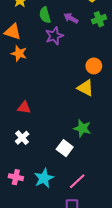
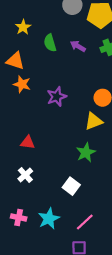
purple star: (54, 36) -> (57, 97), moved
yellow triangle: (85, 88) -> (94, 121), turned -48
green star: (82, 128) -> (86, 153), moved, turned 30

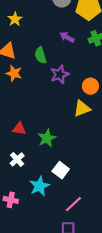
green semicircle: (50, 43) -> (40, 55), moved
purple star: (57, 97) -> (60, 74), moved
green star: (86, 153) -> (47, 138), moved
cyan star: (49, 219) -> (39, 186), moved

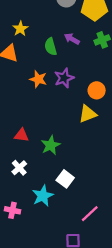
yellow star: (15, 19) -> (20, 29), moved
green semicircle: (40, 55) -> (51, 47), moved
orange star: (14, 73) -> (38, 79), moved
pink line: (73, 204) -> (90, 214), moved

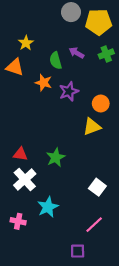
orange star: (38, 79) -> (43, 83), moved
red triangle: (21, 135) -> (20, 154), moved
white cross: (19, 168) -> (25, 179), size x1.5
white square: (65, 179) -> (97, 187), moved

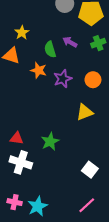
orange circle: (101, 104) -> (93, 80), moved
white cross: (25, 179) -> (21, 162), turned -30
cyan star: (48, 207) -> (38, 206), moved

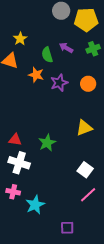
yellow triangle: (85, 112) -> (84, 128), moved
pink cross: (15, 202) -> (13, 192), moved
pink line: (87, 205) -> (88, 195), moved

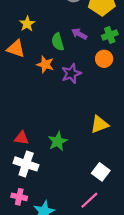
orange circle: (88, 84) -> (104, 59), moved
pink line: (88, 195) -> (89, 200), moved

